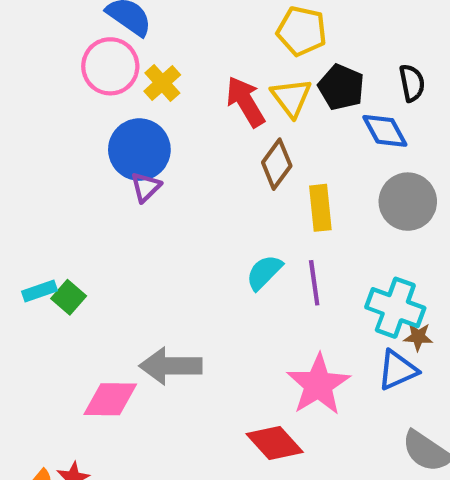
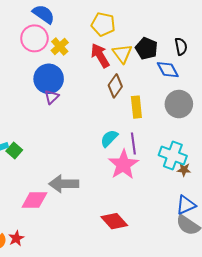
yellow pentagon: (302, 31) -> (103, 24), moved
blue triangle: (397, 370) -> (186, 205), moved
pink star: (318, 385) -> (123, 165), moved

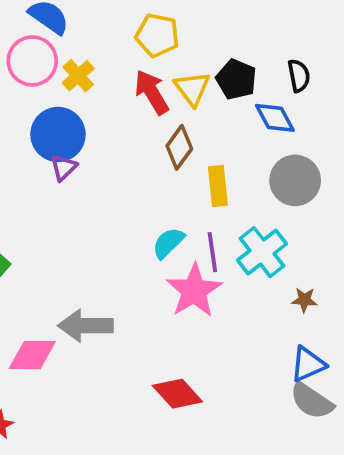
cyan cross: (173, 156) -> (262, 252), moved, turned 32

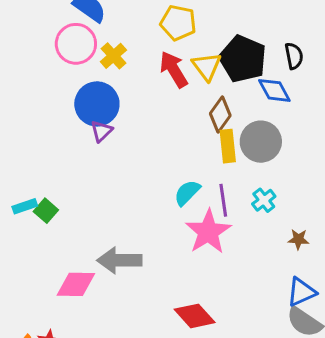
black pentagon: (236, 79) -> (243, 59), size x1.4
brown diamond: (179, 147) -> (220, 114), moved
gray circle: (295, 180) -> (261, 142), moved
cyan cross: (262, 252) -> (264, 200), size x0.6

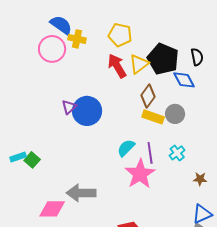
yellow cross: (113, 56) -> (77, 39), moved, turned -36
yellow triangle: (207, 66) -> (139, 64), turned 30
blue circle: (97, 104) -> (87, 111), moved
gray circle: (261, 142) -> (175, 114), size x0.7
yellow rectangle: (228, 146) -> (153, 117), turned -65

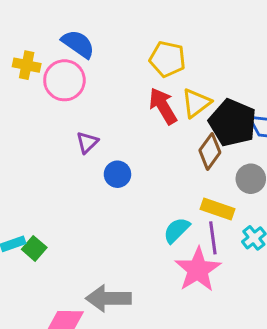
yellow cross: (77, 39) -> (27, 65), moved
black pentagon: (163, 59) -> (233, 123), moved
purple triangle: (69, 107) -> (87, 142), moved
blue circle: (87, 111) -> (117, 174), size x0.6
yellow rectangle: (153, 117) -> (217, 209), moved

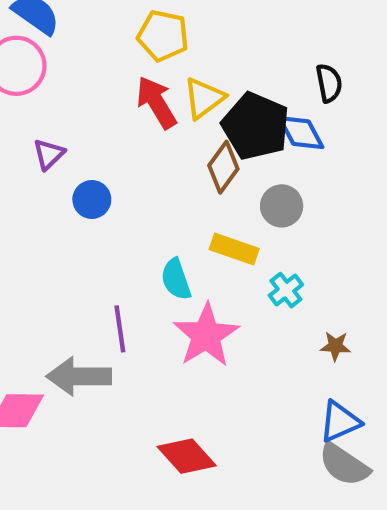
cyan semicircle: (177, 230) -> (176, 279), turned -64
purple line: (213, 238) -> (120, 329), moved

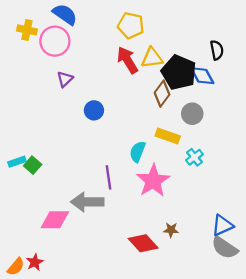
yellow triangle: (204, 98) -> (152, 58), turned 30
purple triangle: (49, 154) -> (65, 79), moved
cyan semicircle: (176, 279) -> (138, 152), turned 40
brown star: (335, 346) -> (171, 230), moved

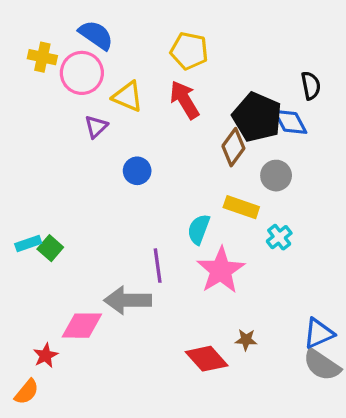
yellow triangle: (152, 58) -> (128, 97), moved, turned 30
red star: (35, 262) -> (46, 356), moved

